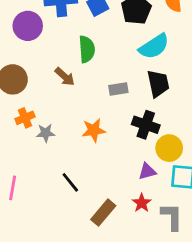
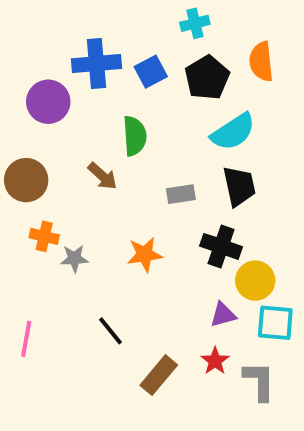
orange cross: (25, 118) -> (44, 236), turned 36

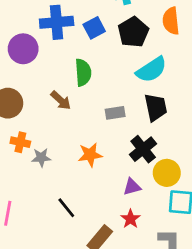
black cross: (221, 246) -> (143, 149), turned 32
purple triangle: (223, 315) -> (132, 187), moved
red star: (215, 361) -> (130, 219), moved

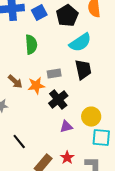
brown arrow: (61, 100) -> (15, 82), moved
black cross: (143, 149) -> (58, 100), moved
orange star: (90, 155) -> (36, 86), moved
red star: (130, 219) -> (67, 158), moved

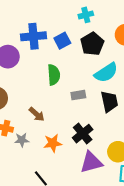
gray rectangle: (54, 74) -> (78, 95), moved
orange star: (36, 86) -> (53, 143), moved
purple triangle: (66, 127) -> (91, 162), size x1.6

